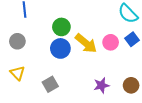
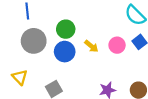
gray circle: (17, 41) -> (34, 41), moved, size x1.5
yellow arrow: (86, 43) -> (91, 46), size x0.6

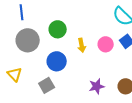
yellow arrow: (91, 46) -> (82, 45), turned 40
blue circle: (65, 52) -> (57, 61), moved

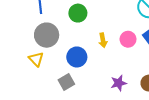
green circle: (58, 29) -> (78, 13), moved
yellow triangle: (15, 74) -> (36, 59), moved

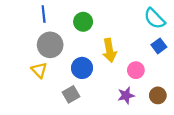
pink circle: (128, 39) -> (136, 70), moved
yellow arrow: (103, 40) -> (109, 50), size x1.5

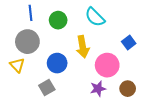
blue line: (44, 14) -> (31, 13), moved
cyan semicircle: (155, 18) -> (95, 17), moved
pink circle: (136, 70) -> (107, 65), size x1.5

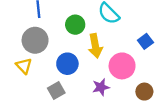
green circle: (58, 20) -> (75, 25), moved
purple star: (98, 89) -> (101, 87), moved

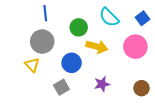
blue square: (145, 41) -> (142, 18), moved
yellow arrow: (95, 46) -> (97, 47), turned -65
pink circle: (122, 66) -> (135, 47), moved

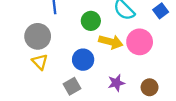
gray circle: (42, 42) -> (38, 36), moved
pink circle: (135, 47) -> (140, 42), moved
brown circle: (141, 88) -> (150, 87), moved

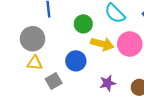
yellow triangle: (40, 62) -> (35, 63), turned -42
gray square: (72, 86) -> (54, 81), moved

